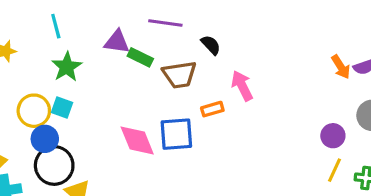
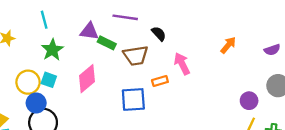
orange arrow: (341, 67) -> (228, 45), moved, turned -108
pink diamond: (137, 140) -> (87, 79), moved, turned 72

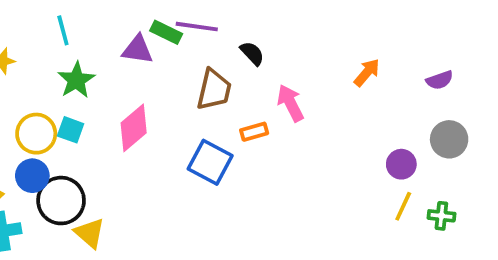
green rectangle: (107, 43) -> (166, 32), moved
brown trapezoid: (136, 56) -> (214, 90), turned -68
blue square: (133, 100) -> (210, 162), turned 32
blue circle: (36, 103) -> (32, 176), moved

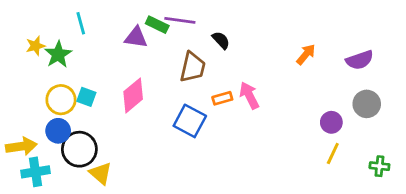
green star: (76, 80) -> (58, 54), moved
purple semicircle: (440, 80) -> (360, 60), size x1.4
pink arrow: (290, 103) -> (249, 95), moved
green cross: (441, 216) -> (379, 166), moved

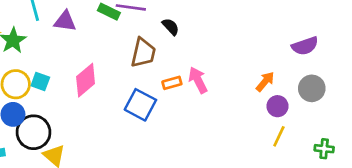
purple triangle: (136, 37) -> (65, 21), moved
orange arrow: (306, 54) -> (265, 82), moved

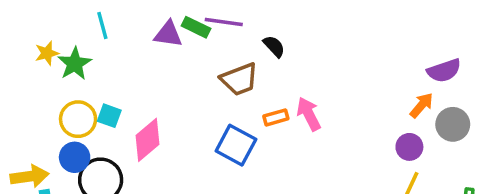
purple triangle: (65, 21) -> (168, 34), moved
brown trapezoid: (143, 53) -> (239, 79), turned 56
pink diamond: (86, 80) -> (147, 140), moved
orange arrow: (265, 82) -> (422, 105), moved

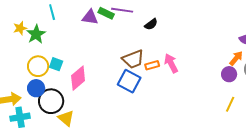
black semicircle: (274, 46) -> (151, 24), turned 96
brown trapezoid: (239, 79) -> (133, 59), moved
purple circle: (409, 147) -> (229, 74), moved

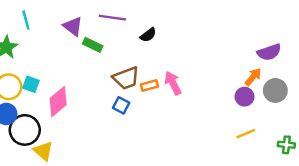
green rectangle: (106, 13) -> (93, 45), moved
purple triangle: (90, 17) -> (73, 26), turned 30
blue square: (129, 81) -> (121, 105), size x0.6
yellow line: (230, 104) -> (246, 134), turned 42

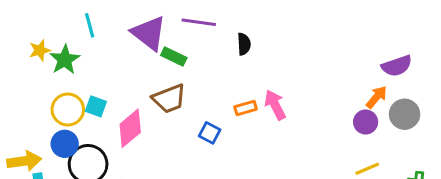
purple triangle: (73, 26) -> (149, 33), size x1.4
black semicircle: (148, 35) -> (244, 44), turned -56
brown trapezoid: (126, 78) -> (169, 99), moved

